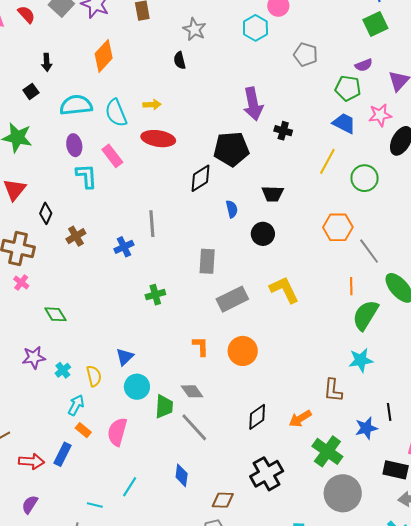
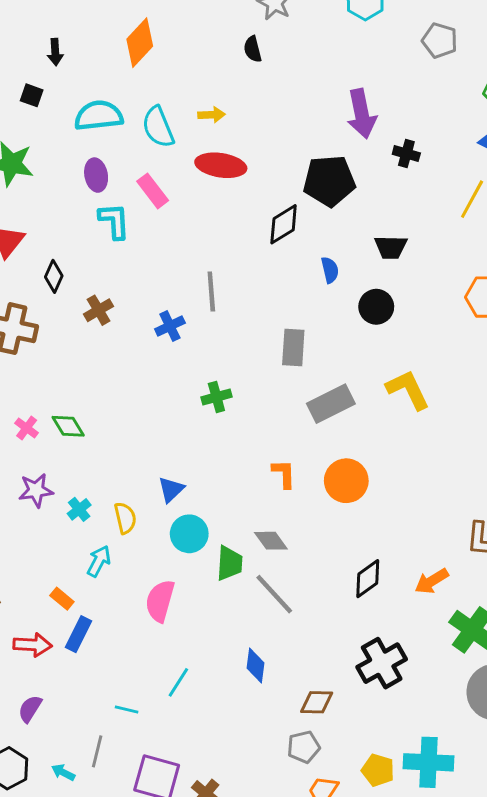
black square: (31, 91) -> (32, 95), turned -35
pink cross: (21, 283) -> (27, 428), moved
orange rectangle: (83, 430) -> (62, 599), moved

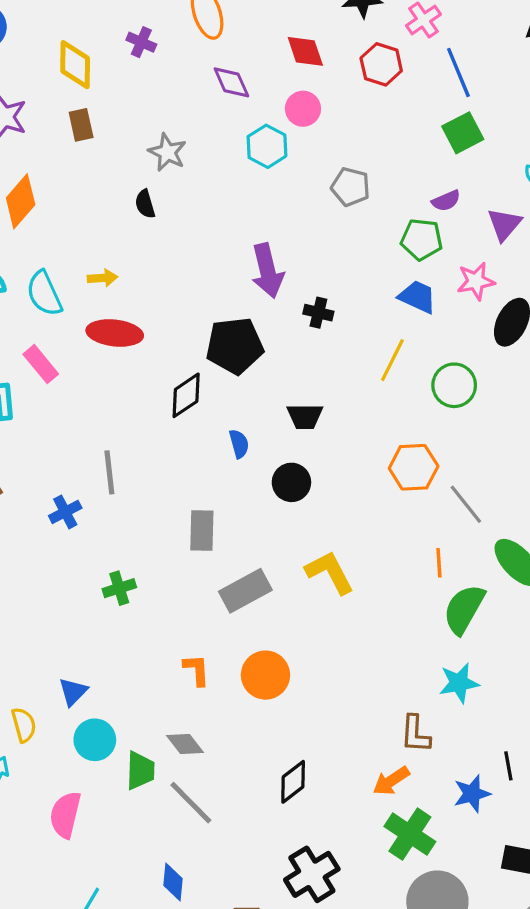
orange arrow: (432, 581) -> (391, 781), moved

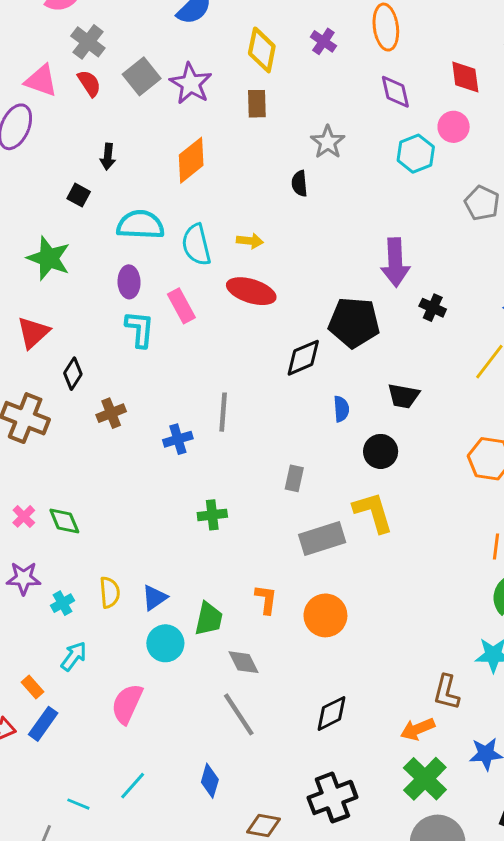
gray rectangle: (202, 531) -> (294, 478), size x0.7
yellow L-shape: (330, 572) -> (373, 512), moved
yellow semicircle: (24, 725) -> (110, 592), moved
green trapezoid: (140, 771) -> (209, 619), moved

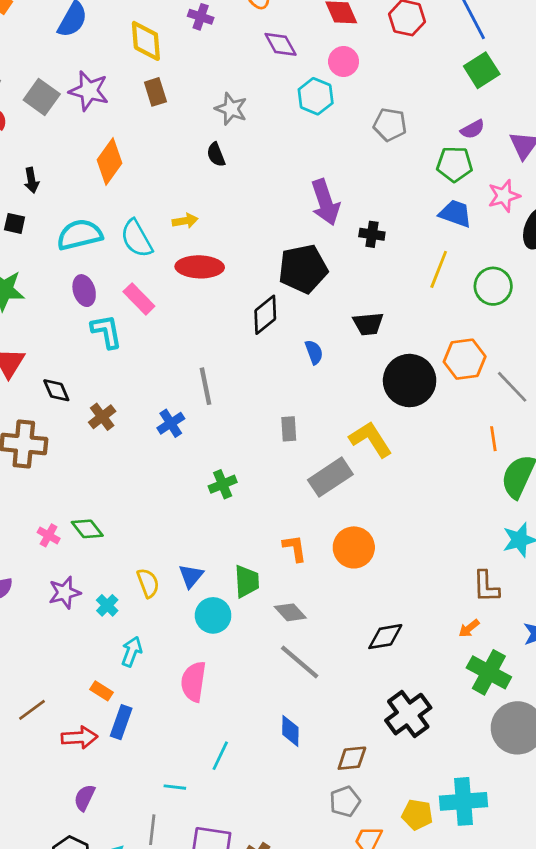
black diamond: (73, 374) -> (56, 390), turned -40
black circle: (381, 451) -> (410, 381), moved, size x1.6
black diamond: (332, 713) -> (385, 637), turned 33
orange arrow: (418, 729) -> (469, 628), size x0.7

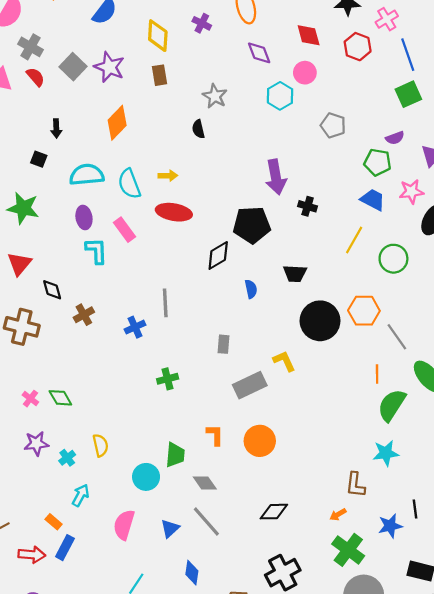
yellow L-shape: (371, 439) -> (284, 361), size x0.7
blue triangle: (191, 576) -> (170, 528), moved

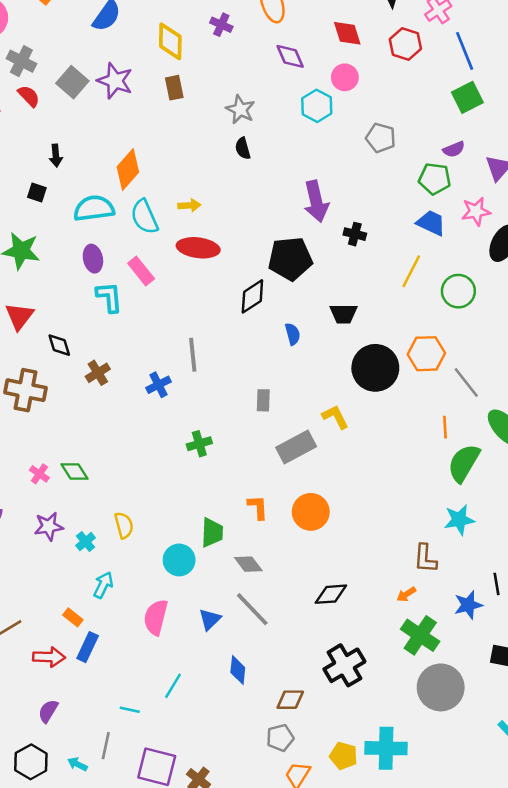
orange diamond: (117, 123) -> (128, 170), moved
black semicircle: (198, 129) -> (243, 148), moved

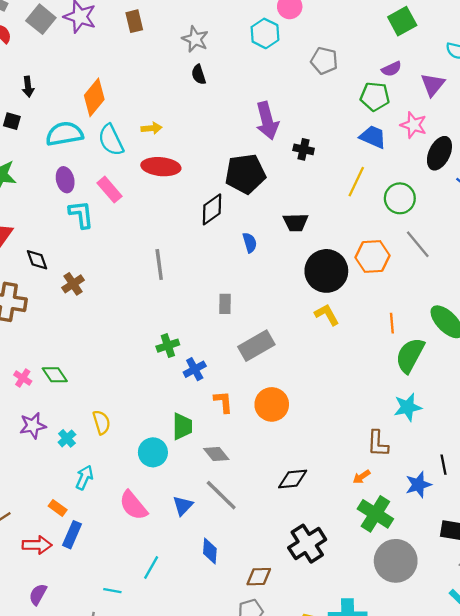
pink star: (476, 211) -> (413, 125), turned 30
gray line: (466, 383) -> (418, 244), moved
blue cross: (158, 385) -> (195, 369), moved
yellow L-shape: (335, 417) -> (327, 315), moved
pink semicircle: (156, 617) -> (133, 505), turned -52

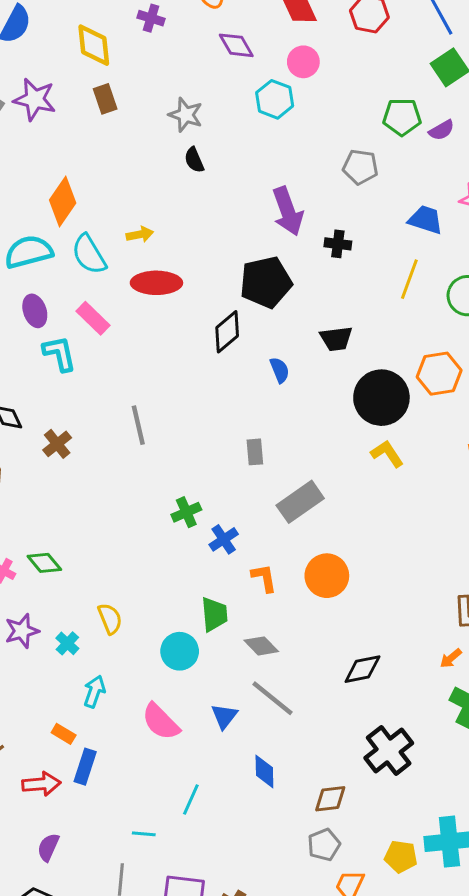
gray pentagon: (324, 61) -> (360, 167), moved
green pentagon: (375, 96) -> (402, 117), moved
gray line: (159, 265) -> (138, 425), moved

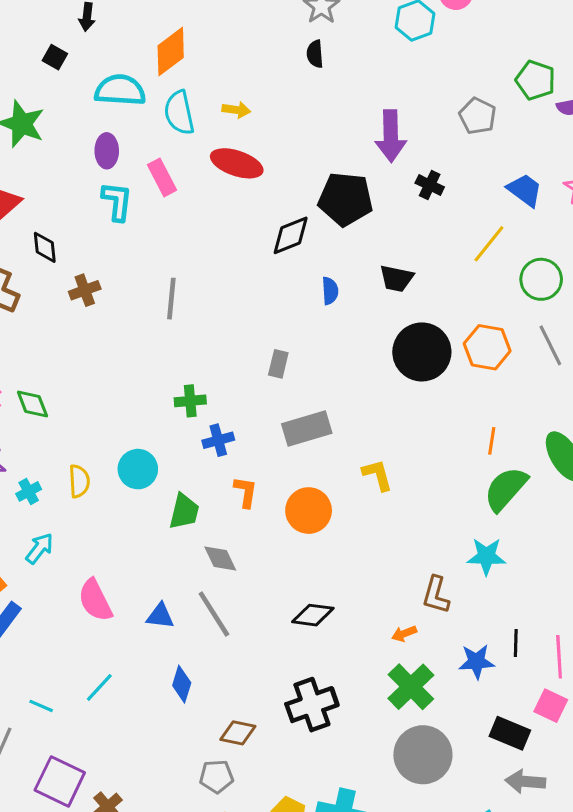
yellow L-shape: (387, 454) -> (377, 475), moved
cyan circle: (180, 651) -> (138, 469), moved
blue triangle: (224, 716) -> (160, 616), turned 40

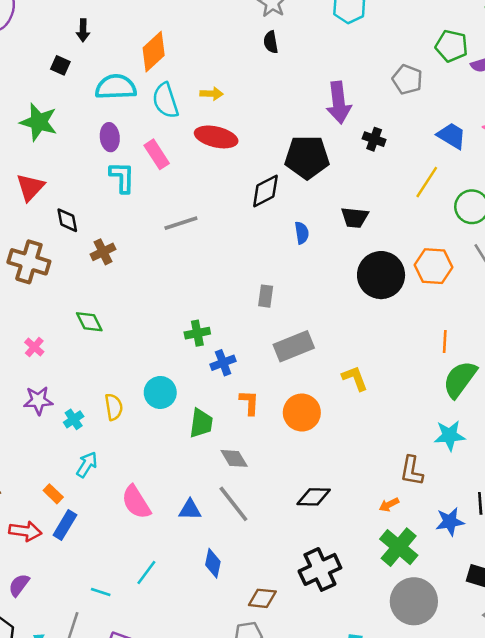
gray line: (171, 299) -> (181, 223), moved, turned 72
green diamond: (32, 404) -> (89, 322), moved

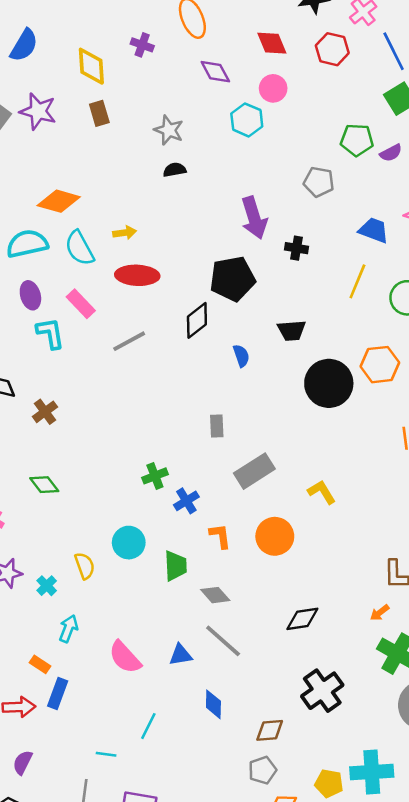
black semicircle: (271, 42) -> (175, 170), turned 100
orange diamond: (154, 52) -> (59, 201), turned 69
gray line: (181, 223) -> (129, 341), moved

